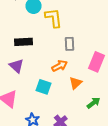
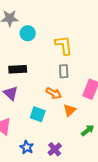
yellow L-shape: (54, 18) -> (64, 45), moved
orange arrow: (60, 66) -> (54, 93), turned 56

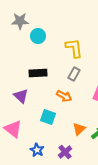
black rectangle: (18, 69) -> (38, 73), moved
gray rectangle: (64, 71) -> (74, 74), turned 32
orange triangle: (70, 110) -> (79, 129), moved

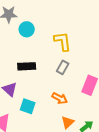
orange arrow: (64, 96) -> (60, 98), moved
cyan square: (48, 117) -> (28, 106), moved

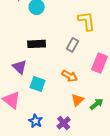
yellow L-shape: (63, 41) -> (87, 21), moved

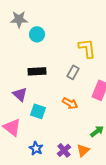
orange triangle: (78, 100) -> (83, 150), moved

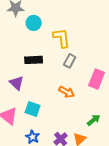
yellow L-shape: (87, 48) -> (62, 38), moved
cyan square: (38, 111) -> (33, 109), moved

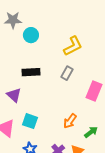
yellow L-shape: (62, 38) -> (73, 46), moved, turned 70
orange arrow: (67, 92) -> (70, 121), moved, turned 98

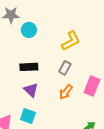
purple triangle: (14, 95) -> (31, 90), moved
orange arrow: (70, 121) -> (66, 92), moved

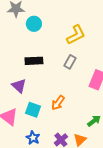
purple triangle: (31, 90) -> (19, 86), moved
orange arrow: (66, 92) -> (58, 103), moved

